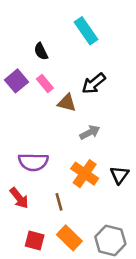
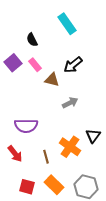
orange cross: (85, 174) -> (70, 147), moved

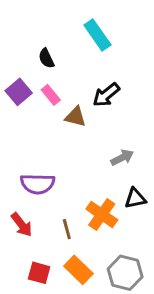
gray arrow: (70, 103) -> (122, 158), moved
black triangle: (93, 136) -> (135, 198), turned 42

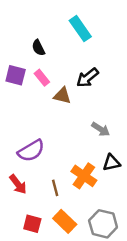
purple square: (19, 92) -> (16, 75), turned -36
gray arrow: (122, 158) -> (101, 129), turned 60
purple semicircle: (38, 184) -> (31, 151), turned -32

